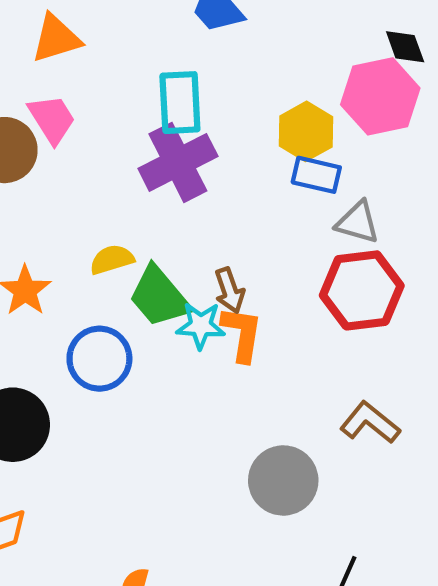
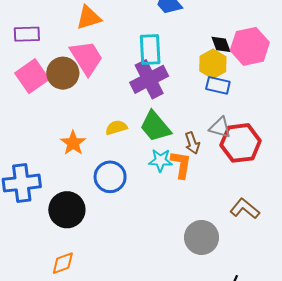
black diamond: (405, 47) -> (221, 44), moved
pink trapezoid: (52, 119) -> (86, 58), size x1.4
gray triangle: (358, 222) -> (220, 128), moved
brown arrow: (230, 290) -> (192, 143), moved
green trapezoid: (159, 297) -> (155, 127), moved

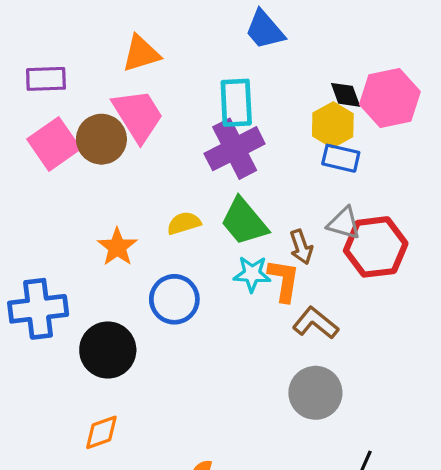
brown L-shape: (245, 209) -> (315, 323), moved

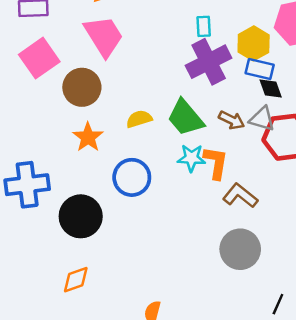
black diamond: (346, 95) -> (271, 89), moved
cyan rectangle: (236, 103) -> (204, 26), moved, size x0.6
brown circle: (101, 139) -> (82, 87), moved
purple cross: (235, 149) -> (209, 62), moved
brown arrow: (301, 247) -> (232, 120), moved, turned -45

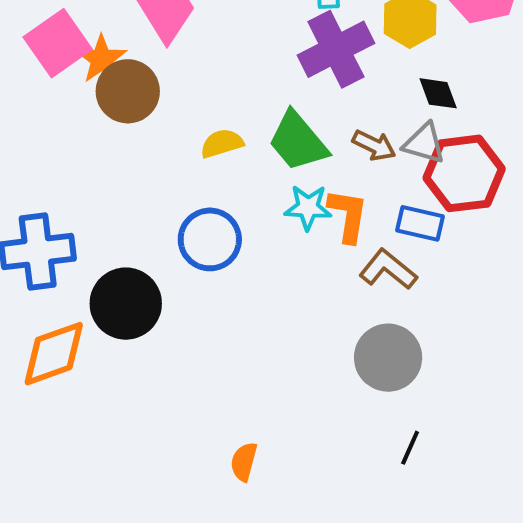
blue rectangle: (260, 69) -> (420, 223), moved
orange star: (88, 137) -> (102, 59), moved
orange diamond: (76, 280) -> (54, 354), moved, size x1.5
black line: (278, 304) -> (410, 448), moved

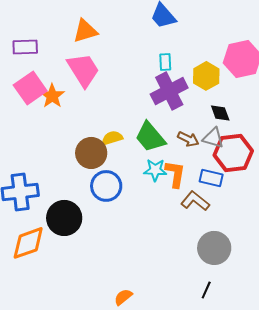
brown circle: (128, 91) -> (91, 153), moved
gray circle: (388, 358) -> (214, 248), moved
orange semicircle: (244, 462) -> (123, 297), turned 36

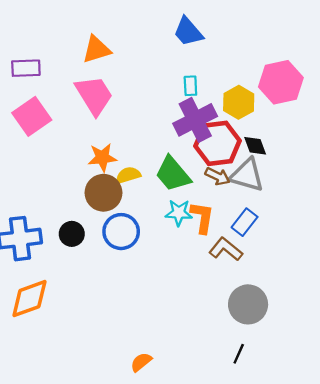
orange star: (52, 96) -> (102, 157), moved, turned 30
gray triangle: (213, 138) -> (247, 175), size x1.4
red hexagon: (233, 153) -> (217, 143), moved
blue rectangle: (211, 178) -> (245, 222), turned -65
black circle: (64, 218) -> (72, 234), moved, size x0.6

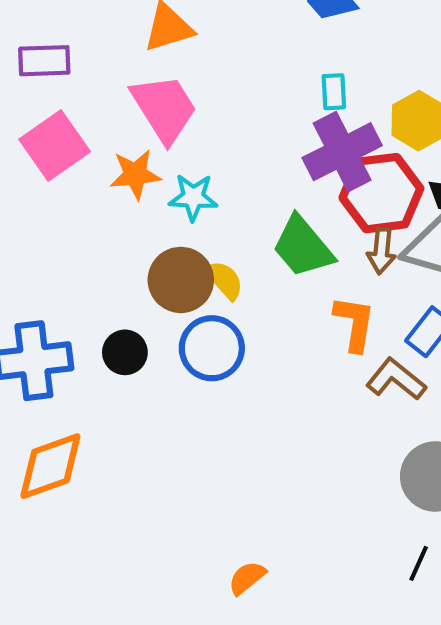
orange star: (102, 157) -> (135, 174), moved
yellow semicircle: (128, 175) -> (224, 280), moved, turned 65
brown arrow: (217, 176) -> (381, 251), turned 70
cyan star: (179, 213) -> (193, 197), moved

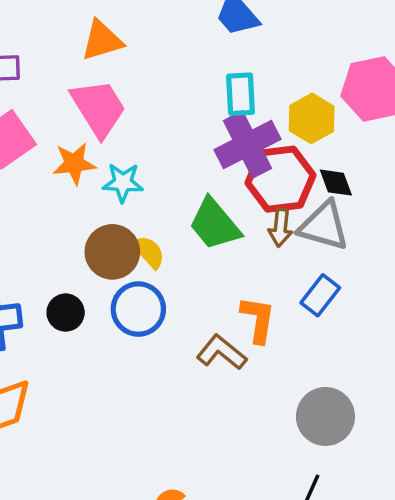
cyan rectangle: (334, 92) -> (241, 94), size x1.4
orange L-shape: (355, 323) -> (258, 319), moved
brown L-shape: (396, 379) -> (222, 352), moved

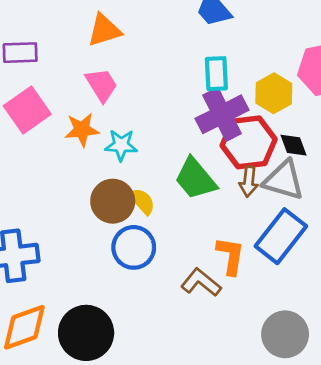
pink trapezoid: (98, 108) -> (101, 85), size x0.7
blue rectangle: (320, 295) -> (281, 236), size x1.6
black circle: (66, 313) -> (86, 333), moved, size x1.8

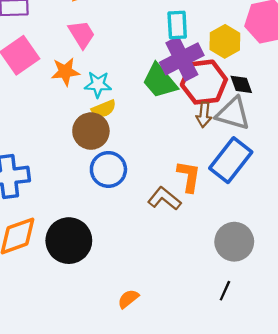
green trapezoid: (195, 179) -> (160, 81), moved
yellow semicircle: (142, 201) -> (104, 109), moved, turned 110

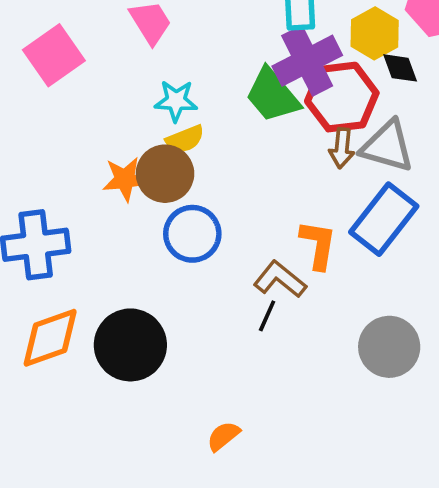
orange star: (65, 72) -> (125, 179), moved
black diamond: (241, 84) -> (400, 68), moved
black line: (225, 291) -> (267, 316), moved

